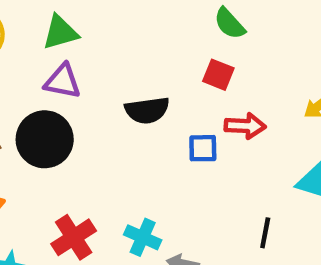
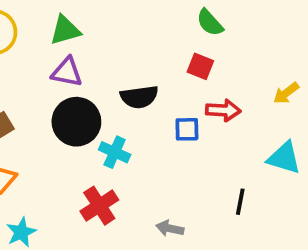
black circle: (45, 139) -> (76, 122), moved
red cross: (74, 237) -> (99, 206), moved
cyan cross: (143, 237) -> (115, 152), moved

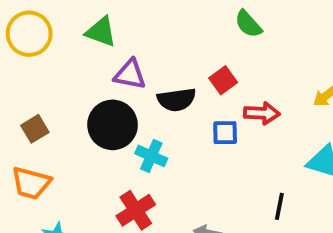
green triangle: (65, 30) -> (101, 32), turned 36
red square: (200, 66) -> (223, 80), moved, turned 32
purple triangle: (67, 72) -> (130, 74), moved

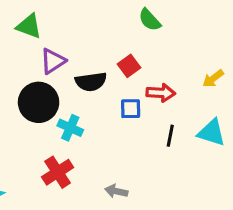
purple triangle: (130, 74) -> (53, 61), turned -44
black line: (279, 206) -> (170, 136), moved

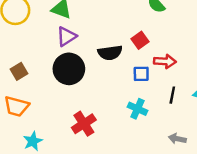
purple triangle: (53, 61) -> (66, 36), moved
cyan cross: (70, 128) -> (137, 109), moved
gray arrow: (116, 191) -> (177, 139), moved

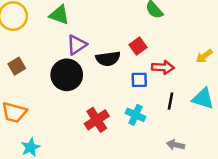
purple triangle: (66, 36) -> (77, 45), moved
brown square: (19, 71) -> (17, 66), moved
red cross: (84, 124) -> (97, 120), moved

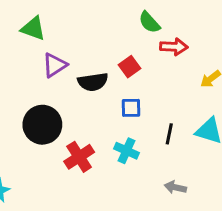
red arrow: (163, 67) -> (174, 47), moved
black circle: (67, 75) -> (42, 125), moved

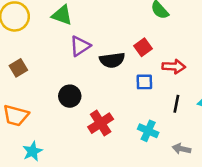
red arrow: (174, 47) -> (174, 67), moved
black circle: (42, 125) -> (70, 96), size x0.7
cyan cross: (126, 151) -> (148, 131), moved

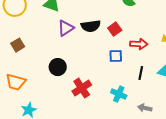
black semicircle: (112, 60) -> (91, 26), moved

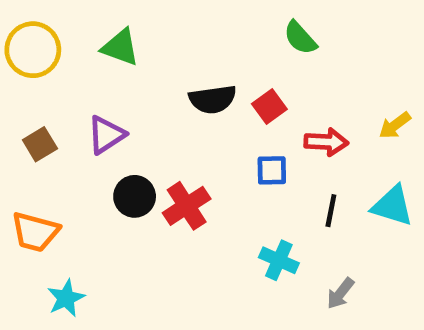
purple triangle: (66, 28) -> (106, 135), moved
red cross: (82, 88) -> (187, 206), moved
gray arrow: (145, 108) -> (340, 293), turned -64

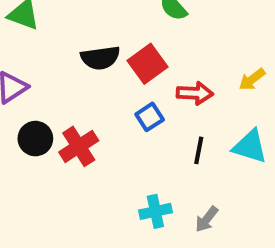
red square: (269, 106) -> (148, 64), size x1.4
blue square: (272, 170) -> (150, 117), turned -32
cyan cross: (279, 260) -> (155, 211), moved, turned -36

